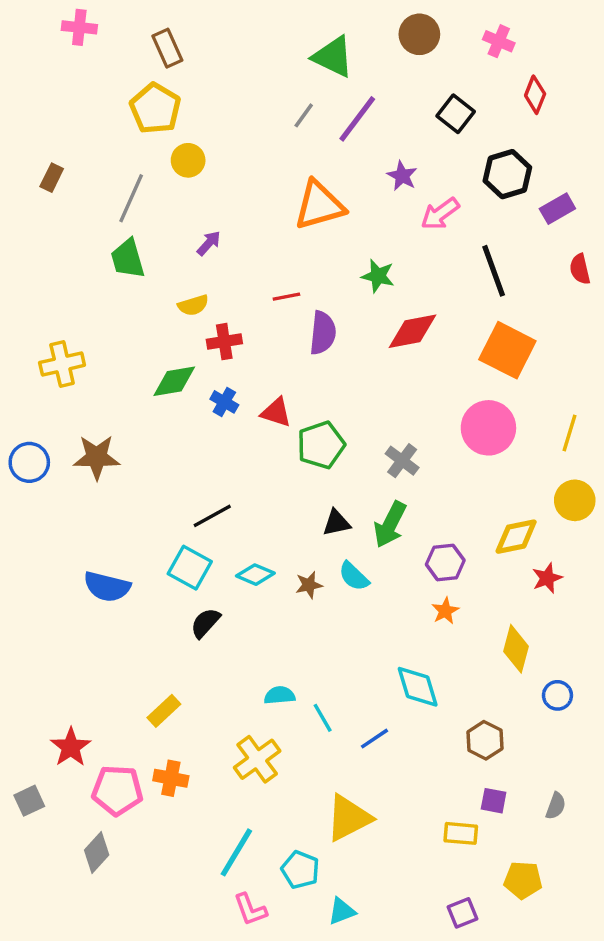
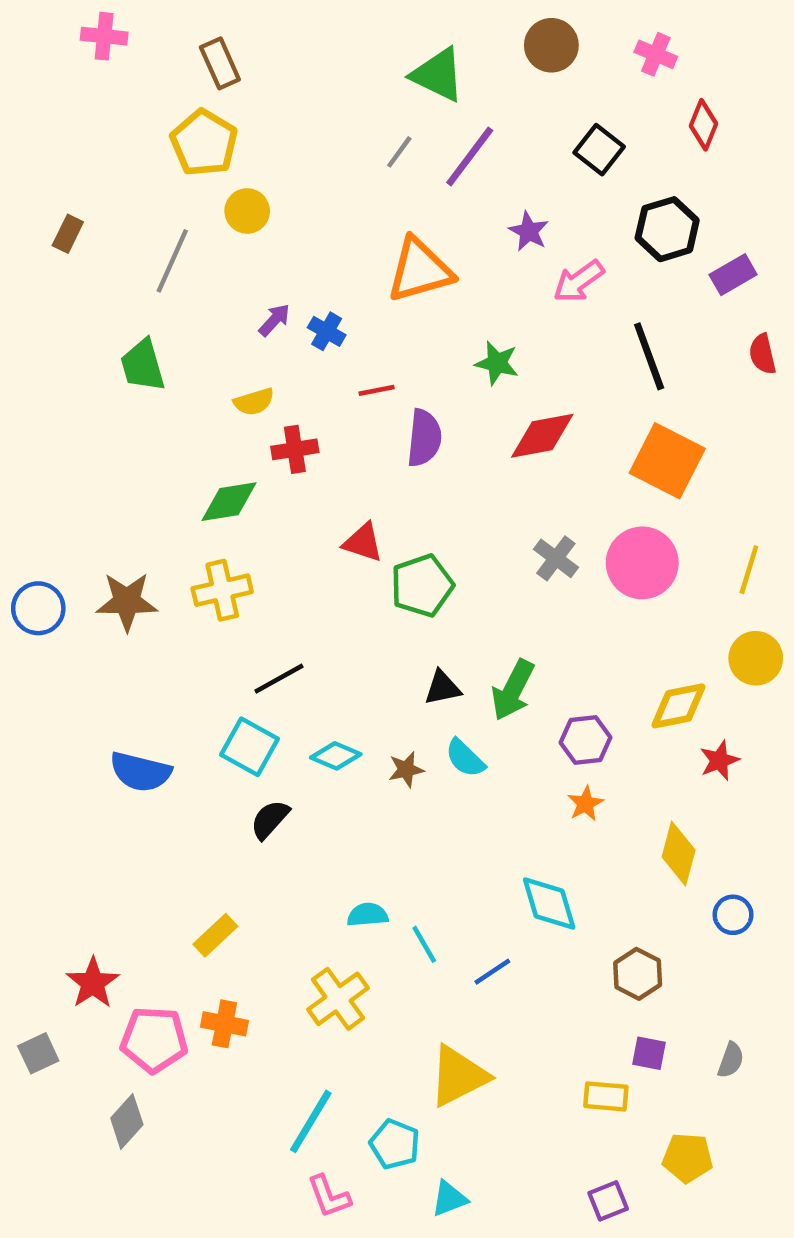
green trapezoid: (128, 259) -> (143, 365), moved
yellow cross: (62, 364) -> (222, 590), moved
blue cross: (224, 402) -> (327, 331), moved
gray cross: (402, 461) -> (556, 558), moved

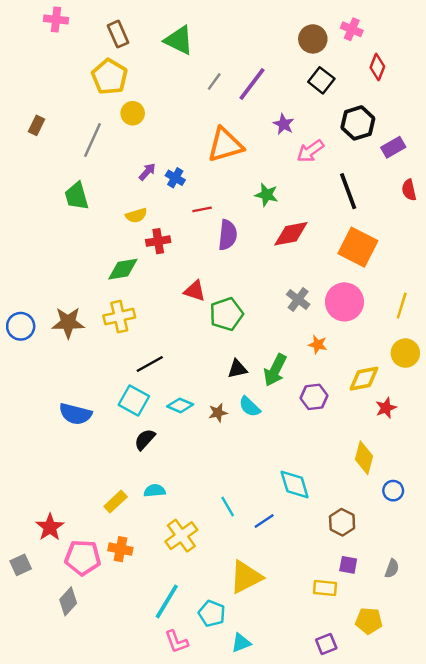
brown circle: (551, 45) -> (313, 39), moved
green triangle: (438, 75) -> (179, 40), moved
orange star: (585, 804) -> (318, 345), moved, turned -30
cyan semicircle: (367, 915) -> (155, 491), moved

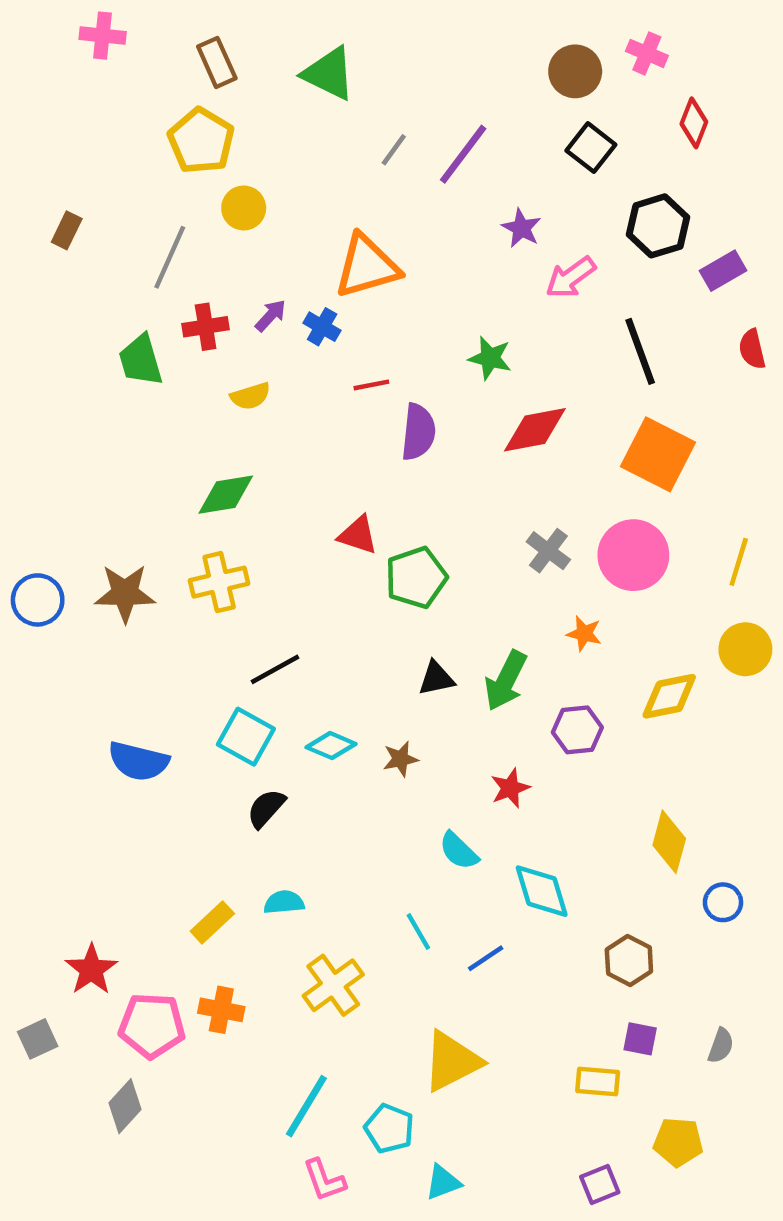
orange triangle: (225, 145) -> (367, 266), moved
red cross: (158, 241) -> (206, 327), moved
cyan semicircle: (250, 407) -> (459, 851), moved
red star: (386, 408) -> (510, 788), moved

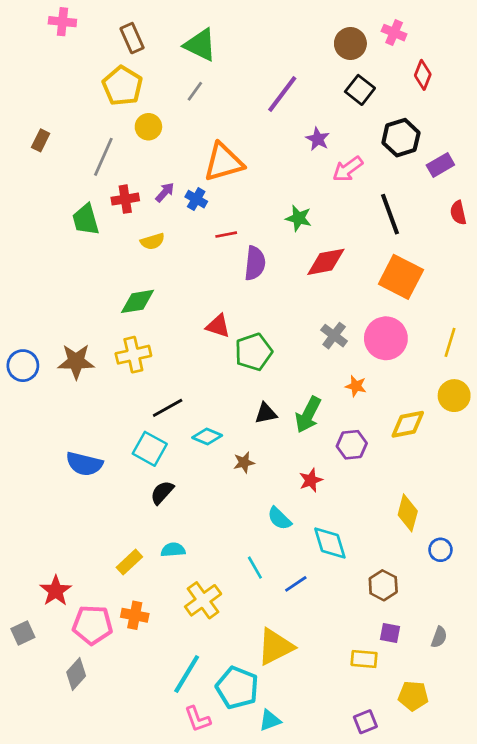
gray line: (394, 150) -> (195, 91), moved
cyan diamond: (331, 746) -> (207, 437), moved
cyan pentagon: (389, 1129) -> (237, 688), size x1.4

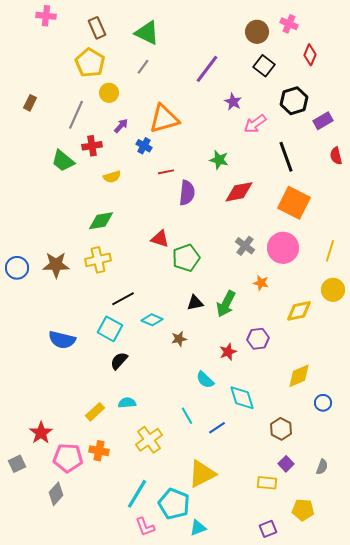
purple arrow: (165, 192) -> (121, 126), moved
green trapezoid: (86, 220) -> (63, 161), turned -35
purple hexagon: (352, 445) -> (258, 339), moved
yellow diamond: (408, 513) -> (299, 376), turned 52
purple square: (390, 633) -> (286, 464), turned 35

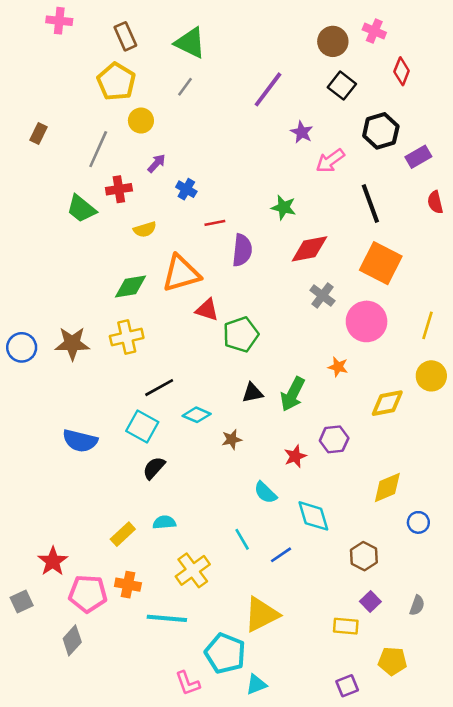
orange triangle: (164, 119) -> (181, 273), moved
gray cross: (245, 246) -> (322, 296), moved
cyan line: (137, 494) -> (167, 618), moved, turned 64

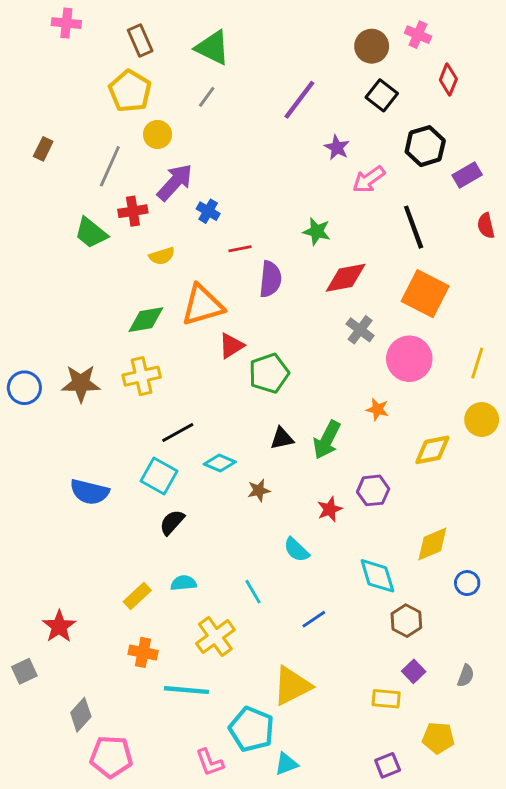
purple arrow: (156, 163) -> (175, 182), size x1.8
red triangle: (207, 310) -> (231, 346), turned -50
cyan diamond: (313, 516) -> (377, 576), moved
cyan line: (242, 539) -> (253, 592), moved
pink pentagon: (88, 594) -> (111, 757), moved

